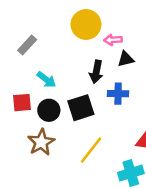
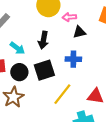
black arrow: (96, 72) -> (43, 40), moved
yellow line: (91, 150) -> (62, 94), moved

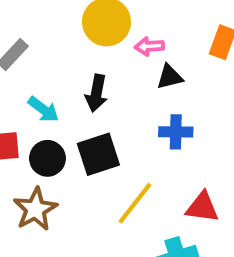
blue cross: (73, 59) -> (176, 132), moved

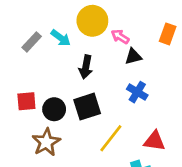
pink arrow: (149, 46) -> (120, 37), turned 36
cyan arrow: (43, 109) -> (61, 38), moved
blue cross: (176, 132) -> (137, 92), turned 30

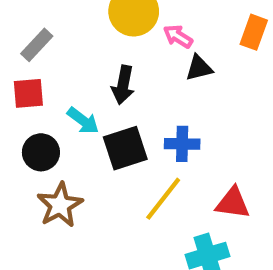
cyan arrow: (61, 38) -> (83, 121), moved
blue cross: (137, 92) -> (182, 144), moved, turned -30
red square: (26, 101) -> (28, 93), moved
black circle: (54, 109) -> (41, 152), moved

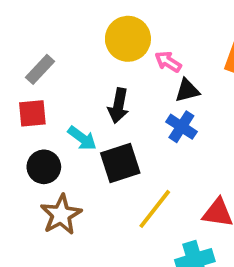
blue cross: (182, 144) -> (181, 127), moved, turned 32

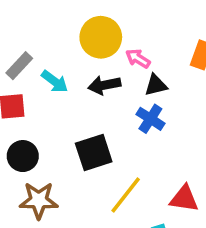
black arrow: (118, 106) -> (104, 85), moved, turned 68
cyan arrow: (82, 138) -> (55, 82), moved
brown star: (61, 215) -> (39, 200), turned 30

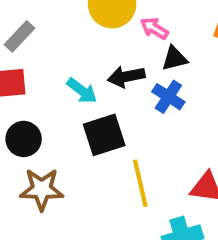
cyan arrow: (55, 82) -> (82, 91), moved
black arrow: (104, 85) -> (126, 77), moved
yellow line: (126, 195) -> (140, 183), turned -51

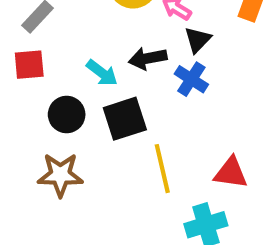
black triangle: (174, 59) -> (198, 40), turned -32
black circle: (24, 139) -> (67, 115), moved

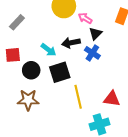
red square: (29, 65) -> (13, 55), moved

